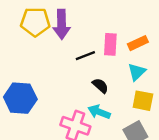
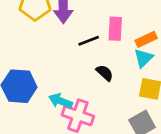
orange rectangle: (138, 43) -> (146, 39), moved
cyan arrow: (99, 112) -> (60, 101), moved

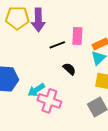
cyan arrow: (60, 101) -> (36, 90), turned -54

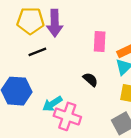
black line: (57, 45) -> (37, 52), moved

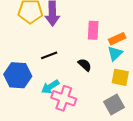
black line: (37, 52) -> (49, 55), moved

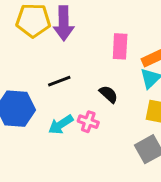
pink cross: (64, 98) -> (88, 122), moved, size x0.6

